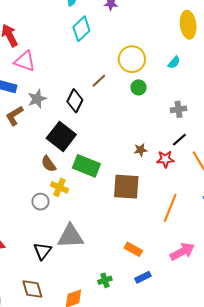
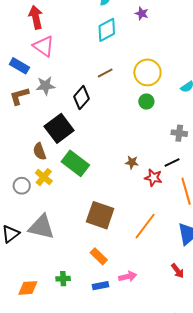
brown line: (99, 81) -> (105, 73), moved
brown square: (126, 187) -> (100, 215), moved
pink arrow: (182, 252) -> (128, 277), moved, size x0.7

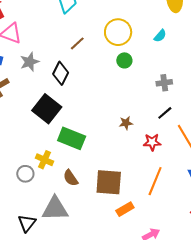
gray star: (45, 86) -> (30, 62), moved
brown semicircle: (39, 151) -> (71, 178), moved
red star: (153, 178) -> (152, 142), moved
orange rectangle: (99, 256) -> (125, 209), moved, turned -60

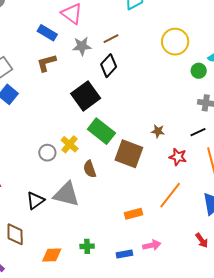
brown line: (77, 43) -> (111, 39), moved
green circle: (124, 60) -> (199, 71), moved
brown square: (109, 182) -> (129, 154), moved

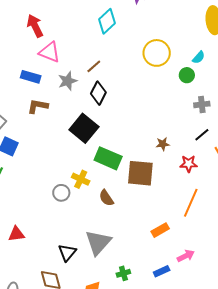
brown L-shape: (46, 63) -> (38, 106), turned 40
gray triangle: (66, 194) -> (98, 242), moved, turned -48
black triangle: (35, 201) -> (67, 253), moved

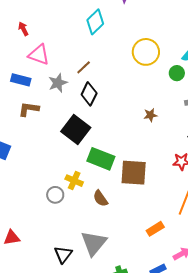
red arrow: (35, 26) -> (23, 29), size x0.6
brown star: (163, 144) -> (150, 115), moved

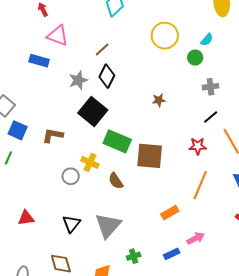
gray star: (58, 83) -> (78, 80), moved
brown L-shape: (29, 109) -> (53, 135), moved
brown star: (150, 115) -> (159, 100), moved
black triangle: (63, 254) -> (71, 224), moved

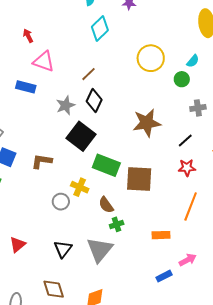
brown star: (159, 100) -> (147, 123), size x2.0
black line: (211, 117) -> (185, 141), moved
orange rectangle: (170, 213) -> (161, 235), turned 30
red triangle: (26, 218) -> (18, 245), turned -30
green cross: (134, 256) -> (117, 224), moved

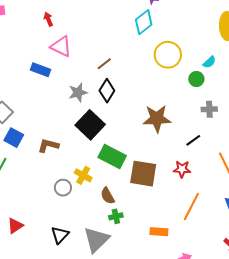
cyan diamond: (100, 28) -> (144, 22), moved
red star: (187, 168) -> (182, 169), moved

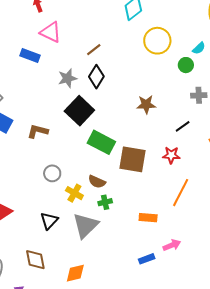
brown star: (157, 119) -> (146, 105), size x0.7
yellow cross: (83, 175) -> (74, 193), moved
brown semicircle: (108, 196) -> (97, 182), turned -36

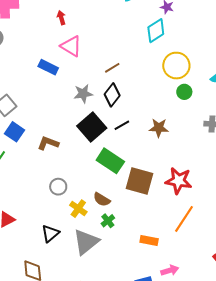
green circle: (186, 65) -> (184, 92), moved
black line: (183, 126) -> (122, 125), moved
red star: (171, 155) -> (179, 181), size x1.5
green cross: (105, 202) -> (108, 221), turned -32

